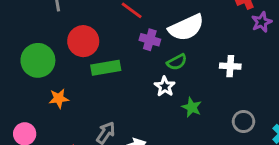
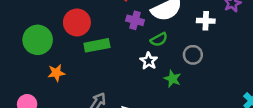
white cross: (230, 66) -> (206, 21), moved
gray circle: (243, 121) -> (193, 55), moved

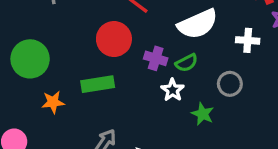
purple cross: (135, 20) -> (156, 58), moved
red circle: (77, 22) -> (114, 39), moved
green rectangle: (97, 45) -> (98, 84), moved

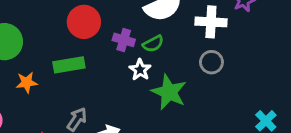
white cross: (248, 40) -> (211, 22), size x1.4
gray circle: (230, 84) -> (211, 62), moved
green star: (203, 114) -> (169, 92), size x1.6

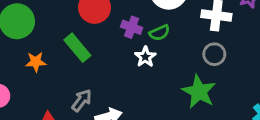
green rectangle: (69, 65) -> (77, 48), turned 56
green star: (169, 92) -> (199, 92), moved

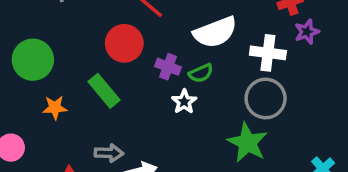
gray circle: (214, 54) -> (266, 98), size x1.5
gray arrow: (82, 100) -> (109, 153), turned 55

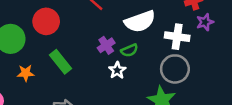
red circle: (124, 43) -> (46, 21), moved
purple cross: (168, 67) -> (106, 45), turned 35

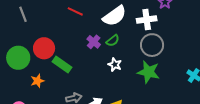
red circle: (46, 21) -> (44, 48), moved
white star: (117, 70) -> (115, 65), moved

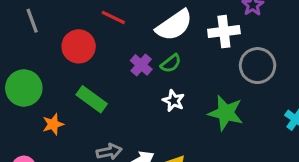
gray circle: (152, 45) -> (258, 66), moved
red circle: (44, 48) -> (79, 46), moved

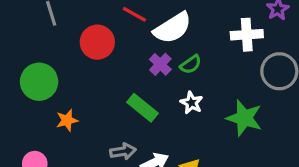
white semicircle: (174, 25) -> (173, 28), moved
green rectangle: (92, 99) -> (142, 108), moved

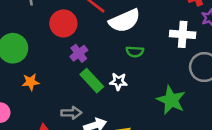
purple cross: (160, 64) -> (79, 53), moved
green semicircle: (191, 64) -> (135, 52), turned 30
white star: (191, 103) -> (118, 82), moved, turned -30

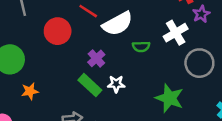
white cross: (183, 34) -> (176, 33), turned -30
green semicircle: (135, 52) -> (141, 47), moved
purple cross: (79, 53) -> (96, 58), moved

